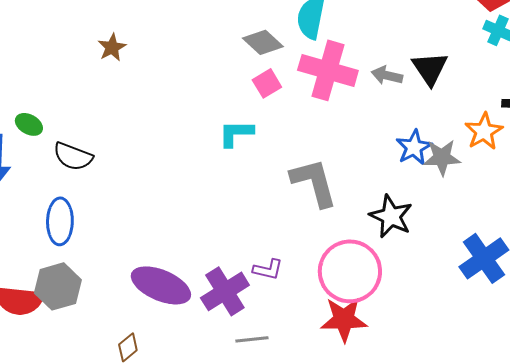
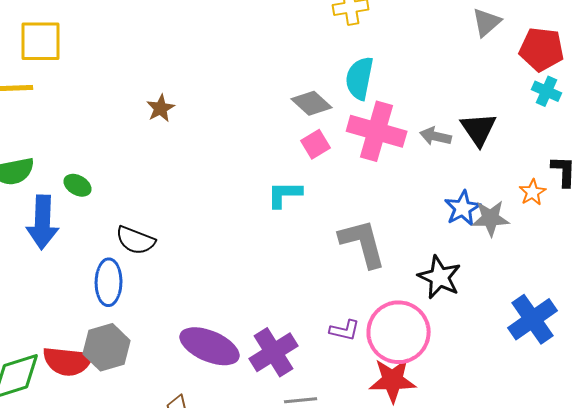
orange star: (484, 131) -> (533, 192), size x0.7
black semicircle: (73, 156) -> (136, 240), moved
purple L-shape: (268, 269) -> (345, 330), moved

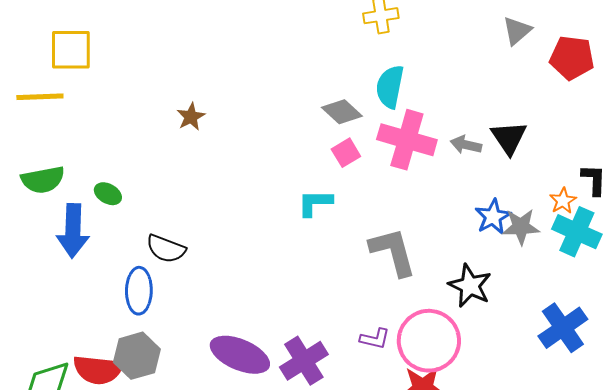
cyan cross: (547, 91) -> (577, 232), moved, size x1.6

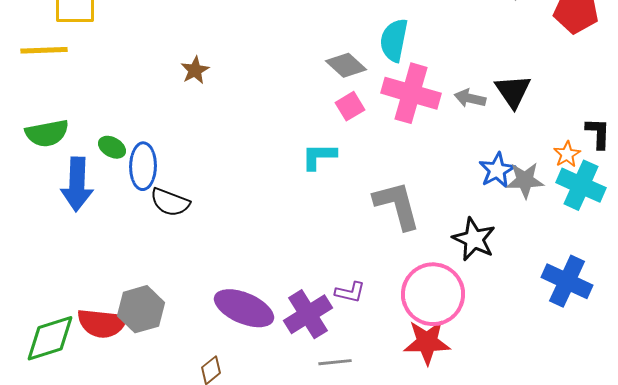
blue ellipse: (139, 291) -> (143, 166), moved
blue cross: (563, 328) -> (567, 281), turned -30
purple L-shape: (375, 339) -> (350, 292), moved

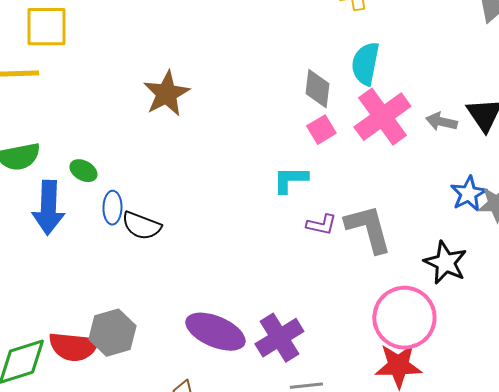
gray diamond: (346, 65) -> (317, 89), turned 54
brown star: (195, 70) -> (166, 94), size x1.6
pink cross: (411, 93) -> (382, 117), turned 38
blue ellipse: (143, 166) -> (112, 208), moved, size x0.7
purple L-shape: (350, 292) -> (321, 225), moved

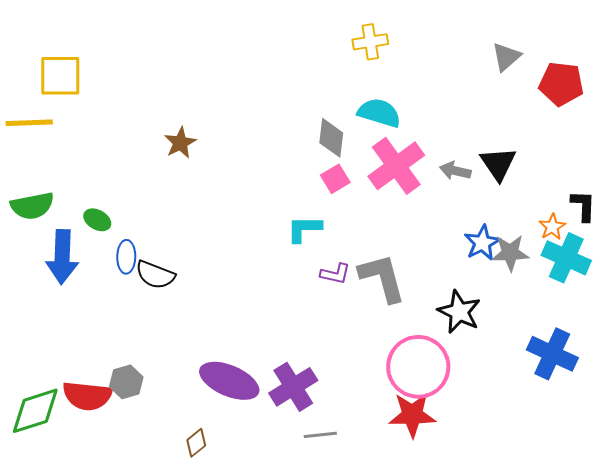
cyan semicircle: (365, 64) -> (379, 113), turned 96
brown star: (166, 94) -> (180, 143), size x0.7
gray hexagon: (112, 333) -> (126, 382), size x0.7

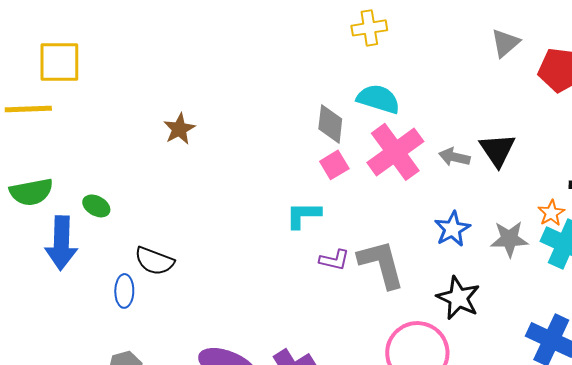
blue star: (482, 243) -> (452, 229), moved
blue ellipse: (126, 257) -> (124, 291), moved

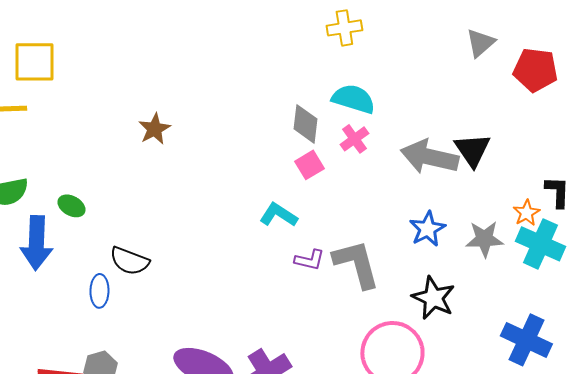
pink cross: (395, 152) -> (354, 139), moved, size x0.5
gray arrow: (454, 157) -> (429, 157), size x1.8
cyan L-shape: (303, 215) -> (278, 215), turned 33

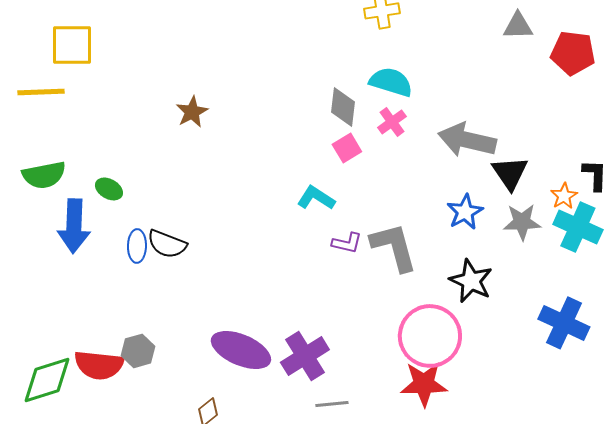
gray triangle: (480, 43) -> (518, 26), turned 40
black triangle: (472, 150) -> (510, 173), moved
blue ellipse: (99, 291) -> (137, 246), moved

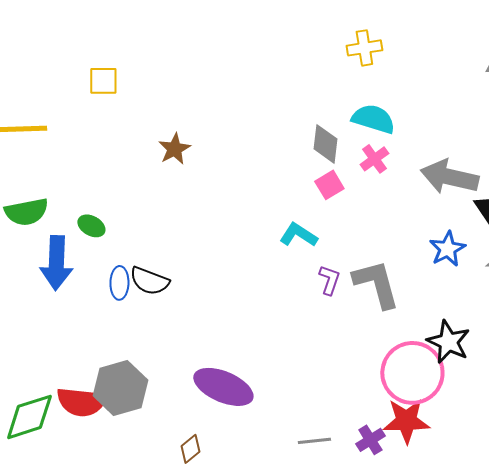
yellow square: (72, 45) -> (103, 81), moved, size x0.7
purple L-shape: (347, 243) -> (329, 280), turned -84
black star: (471, 281) -> (448, 342), moved
gray hexagon: (138, 351) -> (120, 388), size x1.6
purple cross: (305, 356) -> (370, 440), moved, size x0.6

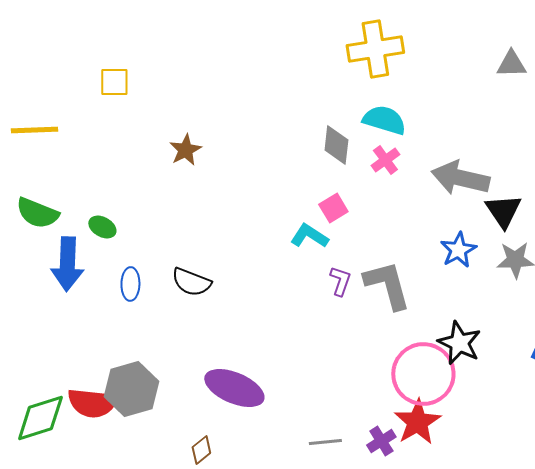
yellow cross: (364, 48) -> (375, 49), size x1.6
pink square: (329, 185) -> (333, 208), moved
green semicircle: (26, 212) -> (37, 213), turned 33
black semicircle: (149, 281) -> (191, 282), moved
red star: (406, 421) -> (417, 422), turned -30

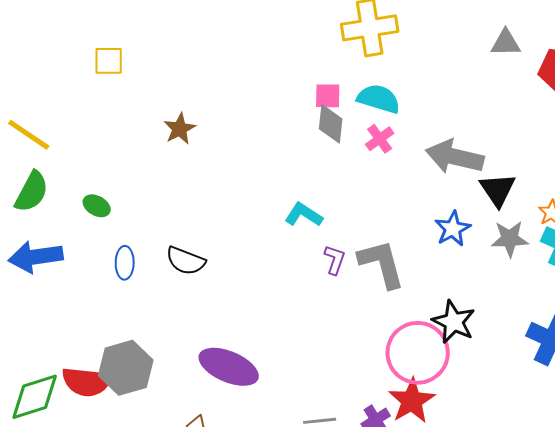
yellow line: (34, 130) -> (29, 135), moved, turned 36
pink square: (333, 208) -> (328, 96), moved, turned 32
green semicircle: (37, 213) -> (32, 192), turned -84
blue arrow: (67, 264) -> (36, 257), moved, turned 80

